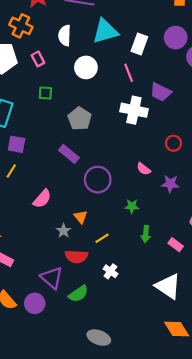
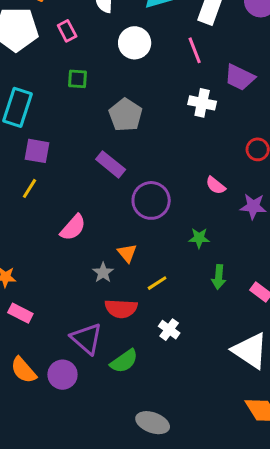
white cross: (134, 110) -> (202, 103), size x0.7

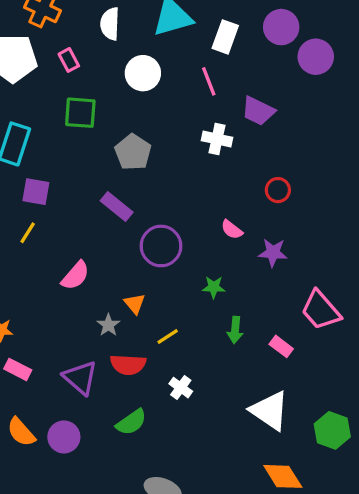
green square: (78, 79) -> (80, 113), size x1.5
purple triangle: (87, 339) -> (80, 378), moved

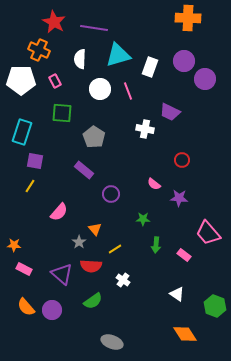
pink line: (209, 81) -> (128, 91), moved
purple circle: (161, 246) -> (111, 194), size x0.7
white triangle: (270, 411) -> (177, 294), size x0.6

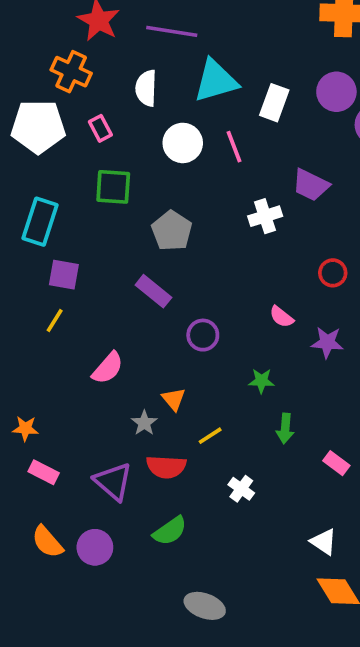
white cross: (145, 129) -> (265, 216), turned -30
pink rectangle: (184, 255) -> (336, 463), moved
white cross: (123, 280) -> (241, 489), moved
white triangle: (177, 294) -> (324, 542), moved

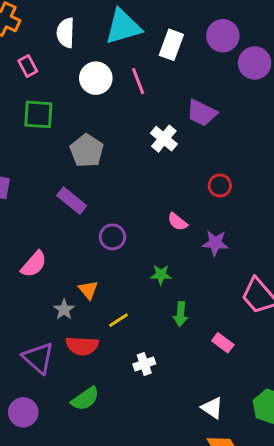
white cross: (265, 216) -> (164, 139), turned -32
white cross: (241, 489) -> (144, 364), turned 35

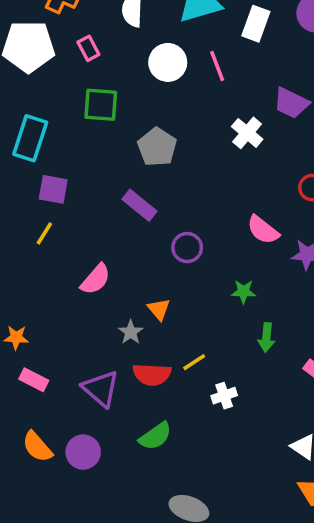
pink semicircle: (177, 222) -> (263, 230), size x1.4
yellow line: (118, 320) -> (194, 362), moved

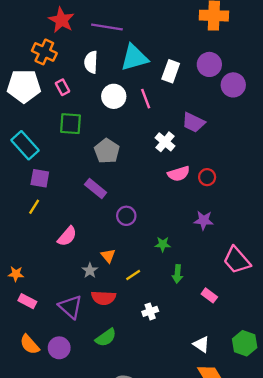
cyan rectangle: (30, 138) -> (25, 145), turned -60
pink semicircle: (263, 230) -> (179, 174), moved, turned -55
yellow line: (194, 362) -> (133, 275), moved

